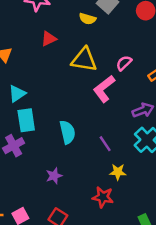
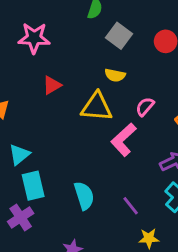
yellow semicircle: (87, 19) -> (115, 75), moved

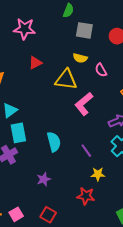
gray square: (119, 36) -> (84, 30), turned -30
pink semicircle: (145, 107) -> (101, 70), moved, turned -72

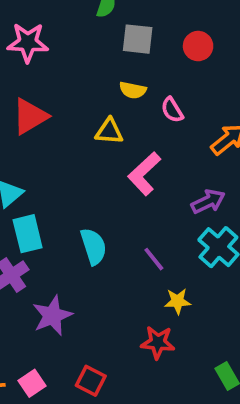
red triangle: (35, 63) -> (30, 116), moved, size x1.5
yellow triangle: (66, 80) -> (109, 131), size x0.7
purple star: (44, 179) -> (52, 316), moved, size x1.5

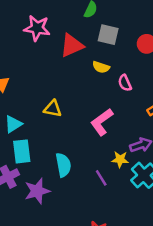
red triangle: (30, 116) -> (72, 46), moved
yellow triangle: (109, 131) -> (53, 109), moved
yellow star: (178, 301) -> (120, 159), moved
purple star: (52, 316) -> (37, 191), moved

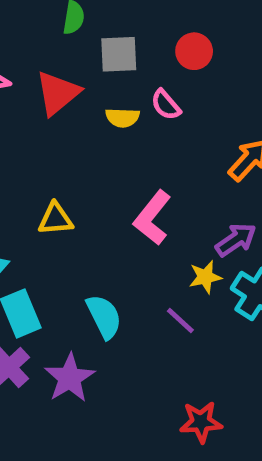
pink semicircle: (125, 83) -> (166, 105), moved

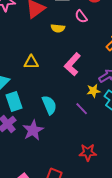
yellow semicircle: (122, 118) -> (58, 28), moved

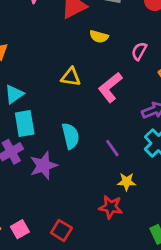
pink semicircle: (81, 17) -> (139, 51), moved, turned 56
yellow triangle: (31, 62) -> (71, 77), moved
yellow star: (93, 91) -> (127, 182), moved

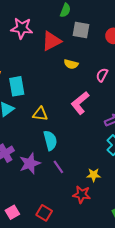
yellow triangle: (71, 77) -> (40, 114), moved
cyan rectangle: (25, 123) -> (17, 86), moved
purple line: (112, 148) -> (58, 167), moved

